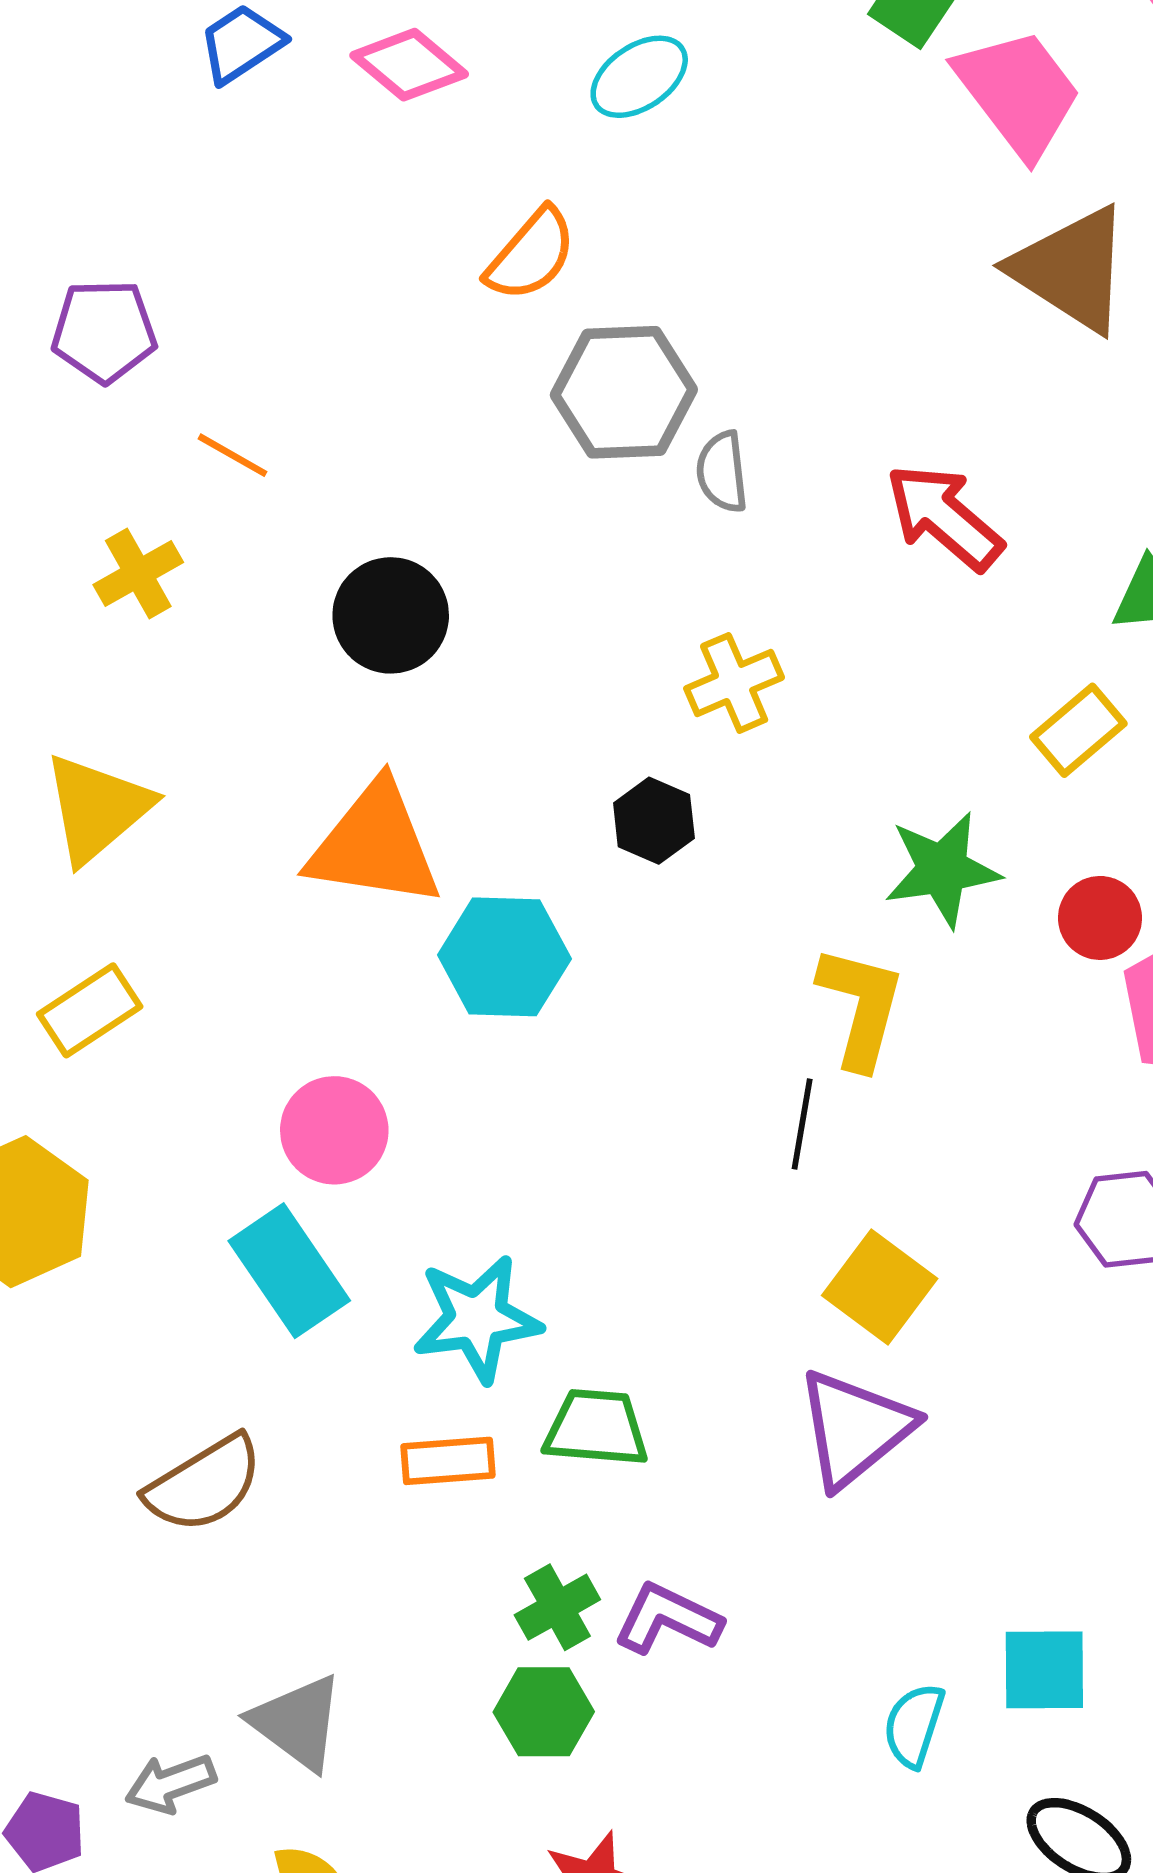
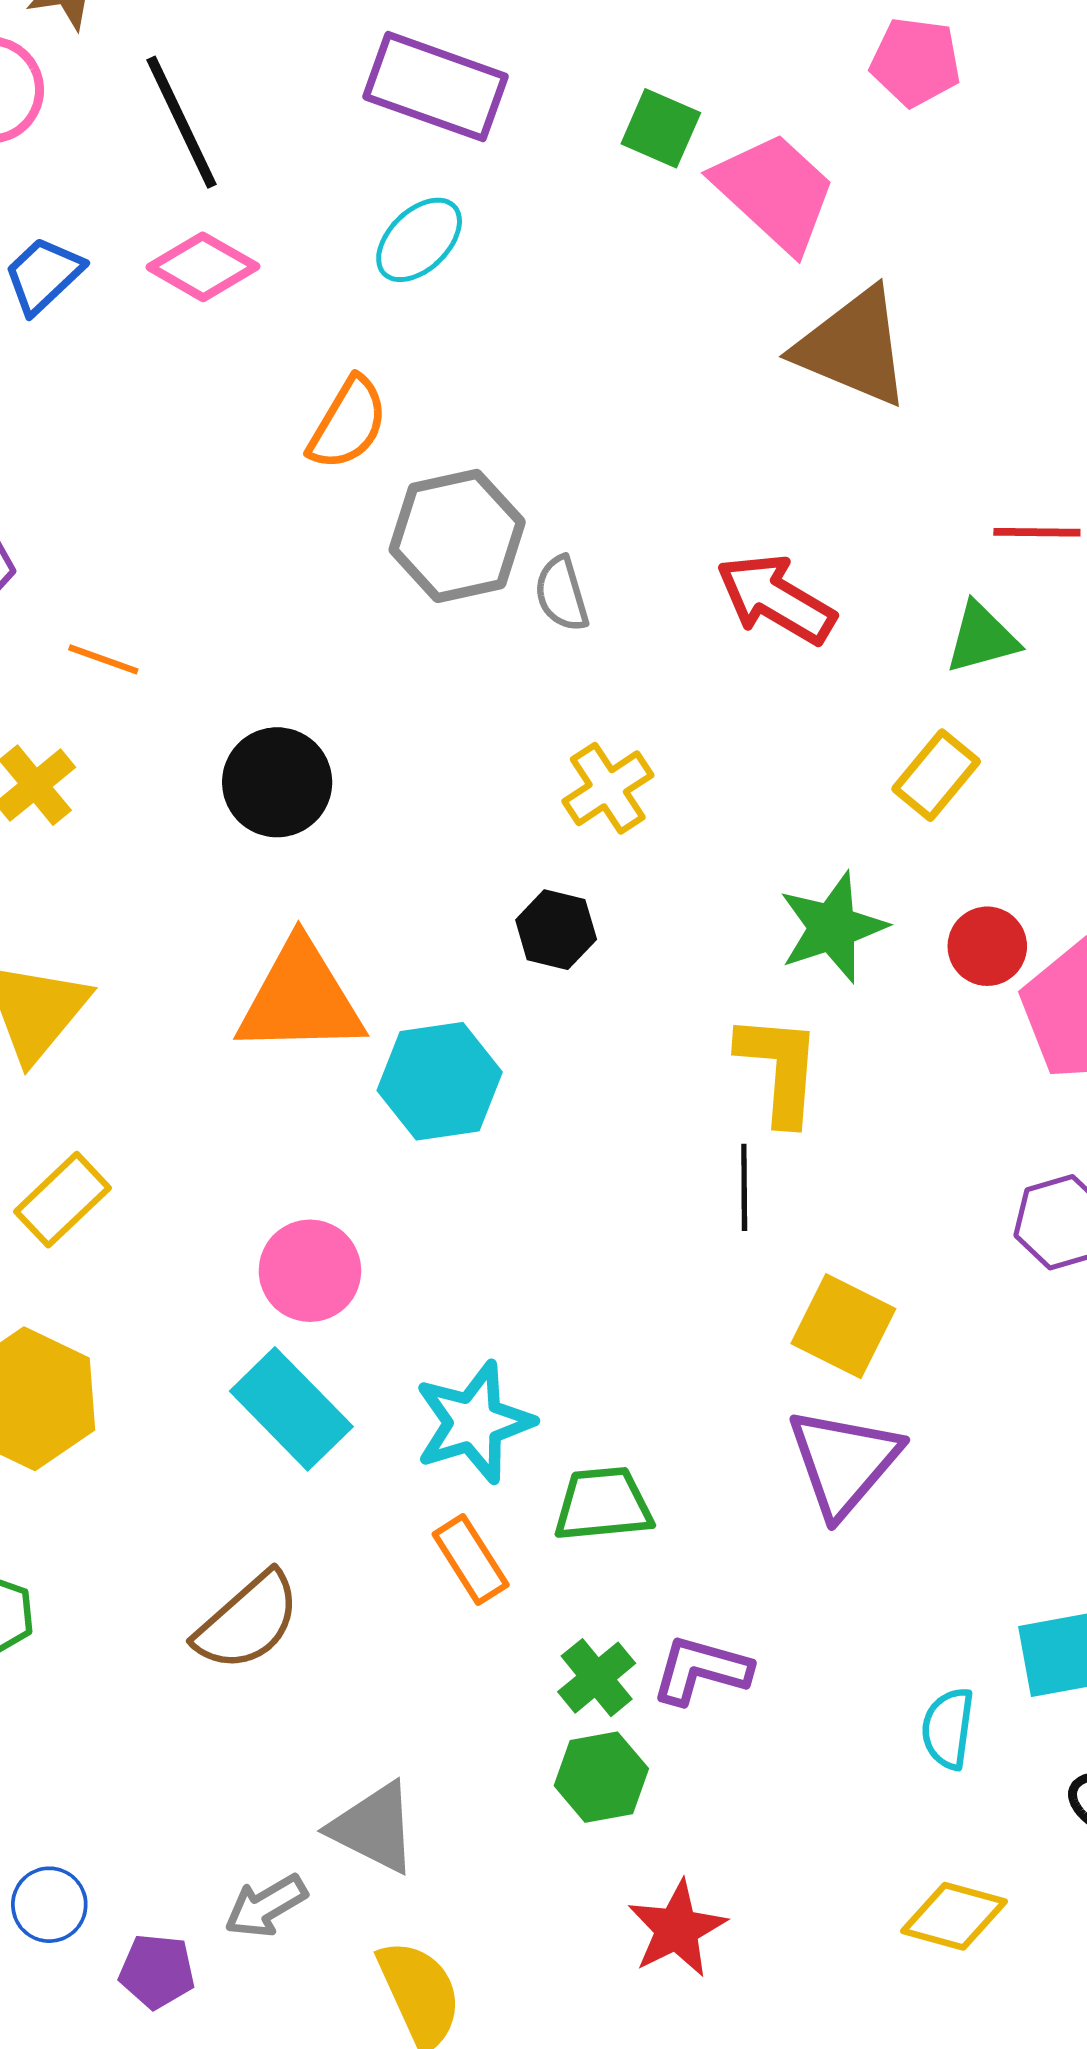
orange rectangle: (448, 1461) -> (471, 1560), turned 72

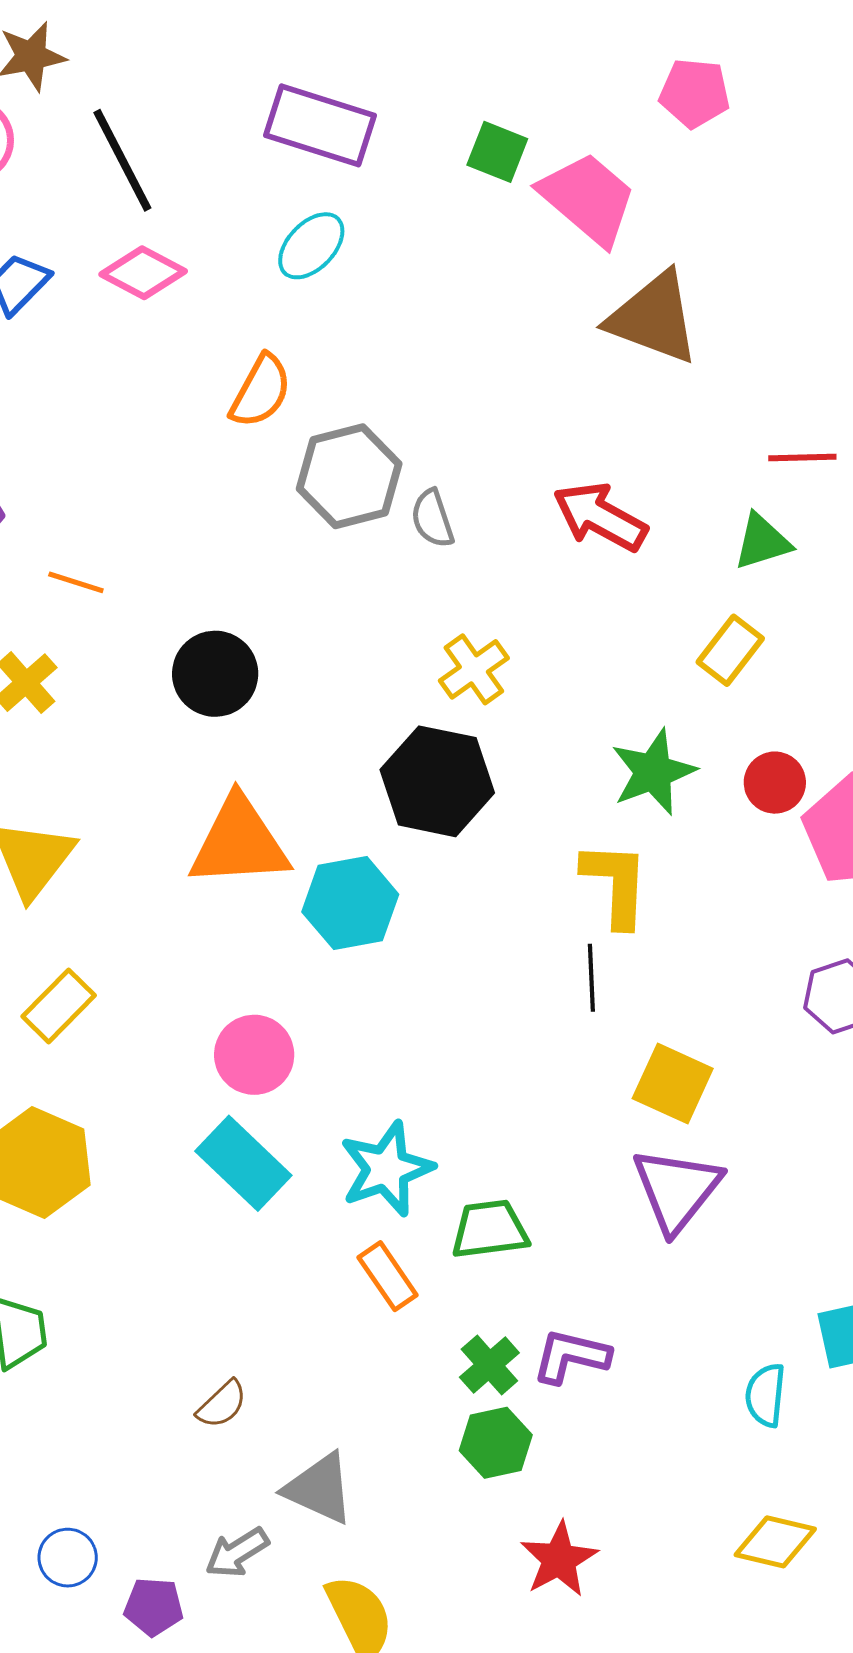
black hexagon: (556, 930) -> (437, 781), size x1.8
brown semicircle: (248, 1621) -> (222, 1404), moved, size x0.6

